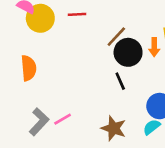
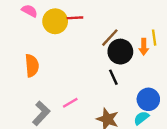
yellow circle: (40, 18) -> (55, 21), moved
pink line: (63, 119) -> (70, 103), moved

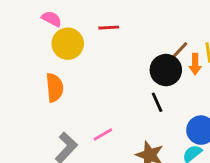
yellow circle: (55, 21) -> (68, 44), moved
brown line: (110, 38) -> (178, 52), moved

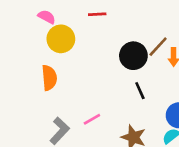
red line: (109, 28) -> (97, 14), moved
black circle: (166, 70) -> (133, 56), moved

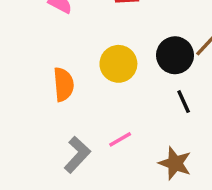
yellow circle: (61, 39) -> (118, 64), moved

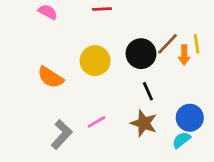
orange semicircle: (64, 84) -> (50, 77), turned 128
brown star: (175, 163) -> (144, 123), moved

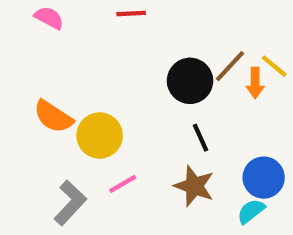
yellow line: (197, 44) -> (274, 66), turned -42
yellow circle: (95, 61) -> (100, 136), moved

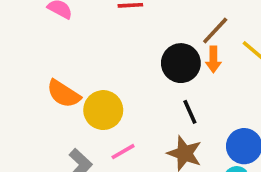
brown line: (230, 66) -> (215, 31), moved
orange arrow: (255, 83) -> (213, 59), moved

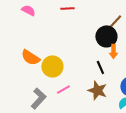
orange arrow: (213, 59) -> (113, 51), moved
black circle: (181, 63) -> (106, 36), moved

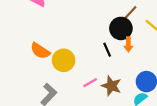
black line: (100, 67) -> (107, 50), moved
pink line: (63, 89) -> (90, 83), moved

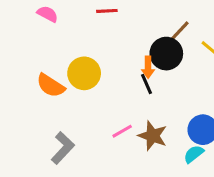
orange arrow: (128, 44) -> (148, 67), moved
yellow circle: (64, 60) -> (84, 73), moved

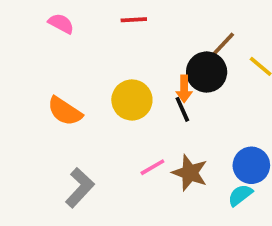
yellow circle: (84, 73) -> (132, 100), moved

